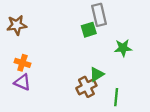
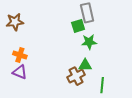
green star: (123, 48) -> (89, 42), moved
green triangle: (97, 74) -> (85, 65), turned 32

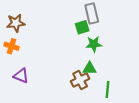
orange cross: (20, 55) -> (11, 46), moved

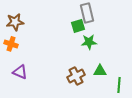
green triangle: (90, 68) -> (100, 71), moved
green line: (107, 89) -> (119, 85), moved

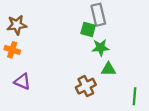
green square: (78, 26) -> (88, 29), turned 32
green triangle: (100, 71) -> (108, 69), moved

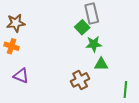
green square: (88, 29) -> (82, 27), turned 32

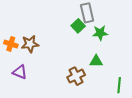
brown star: (16, 23) -> (30, 44), moved
green star: (94, 44) -> (100, 33), moved

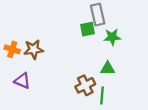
green square: (78, 26) -> (87, 29), turned 32
green line: (119, 85) -> (102, 95), moved

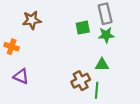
gray rectangle: (98, 15) -> (105, 14), moved
brown star: (34, 49) -> (32, 20), moved

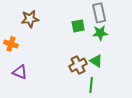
green triangle: (102, 65) -> (96, 61), turned 32
brown cross: (81, 81) -> (78, 65), moved

